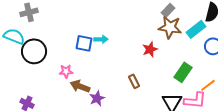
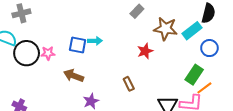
gray rectangle: (168, 10) -> (137, 11), moved
pink star: (66, 71) -> (48, 53), moved
green rectangle: (183, 72) -> (194, 75), moved
brown arrow: (80, 86) -> (74, 76), moved

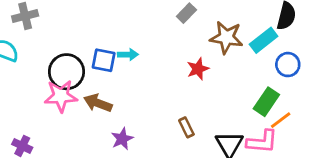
black circle: (27, 53) -> (66, 72), moved
pink star: (48, 53) -> (61, 96), moved, size x1.6
brown rectangle: (129, 84) -> (186, 127), moved

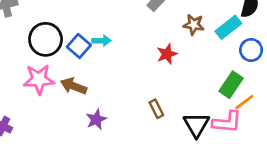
brown star: (226, 37) -> (194, 25), size x0.7
blue square: (104, 60) -> (79, 46), turned 30
black circle: (66, 72) -> (46, 39), moved

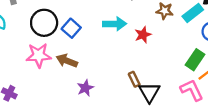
cyan arrow: (102, 41) -> (115, 24), moved, size x1.5
pink L-shape: (227, 122) -> (192, 90), turned -120
black triangle: (196, 125) -> (149, 92), moved

